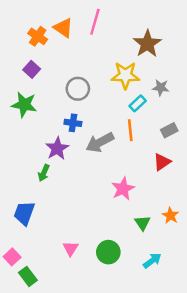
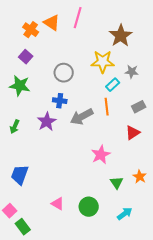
green arrow: (44, 173) -> (15, 127), moved
pink triangle: (71, 248) -> (58, 204), turned -32

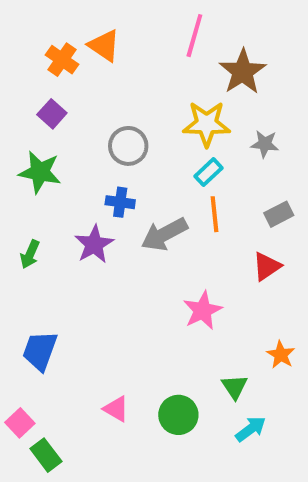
pink line: (78, 18) -> (194, 36), moved
cyan rectangle: (113, 85) -> (209, 172), moved
green triangle: (117, 183) -> (235, 387), moved

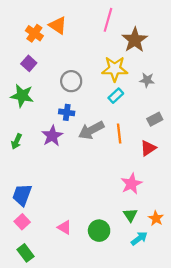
orange line: (215, 214) -> (119, 134), moved
pink star: (202, 311) -> (131, 184), moved
orange star: (281, 355) -> (156, 218), moved
pink square: (20, 423) -> (22, 222), moved

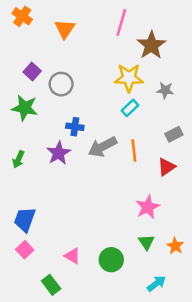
orange triangle: (58, 25) -> (65, 29), turned 30
orange cross: (34, 33) -> (22, 16), moved
gray circle: (71, 81) -> (61, 84), moved
cyan arrow: (139, 238) -> (156, 284), moved
green rectangle: (25, 253) -> (51, 285), moved

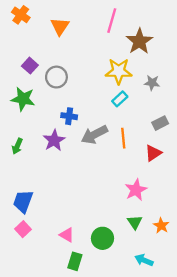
cyan arrow: (156, 284) -> (144, 260), turned -120
green rectangle: (51, 285) -> (75, 261), moved, turned 54

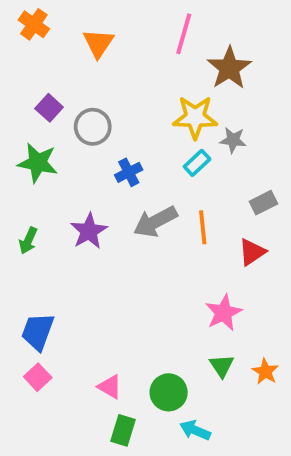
gray star: (152, 83) -> (233, 140), moved
blue cross: (69, 116) -> (129, 172), moved, turned -35
cyan arrow: (144, 260) -> (195, 430), moved

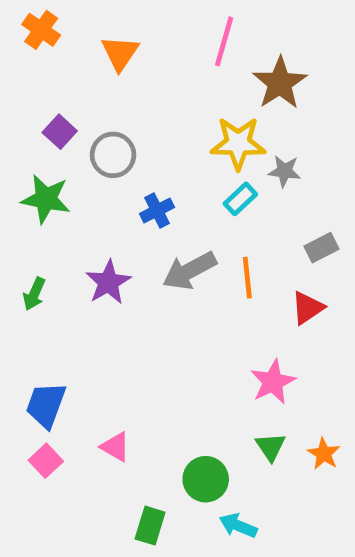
pink triangle: (110, 387) -> (115, 447), moved

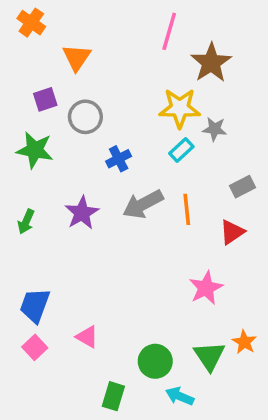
orange triangle: (120, 53) -> (77, 57), moved
purple square: (60, 132) -> (45, 99), turned 30
green triangle: (271, 447) -> (209, 356), moved, size x1.4

